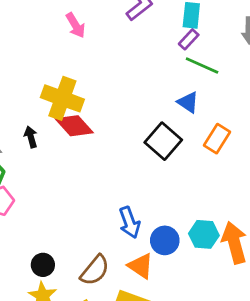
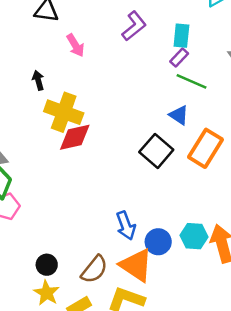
red diamond: (74, 126) -> (75, 137), turned -60
black arrow: (31, 137) -> (38, 80), moved
orange rectangle: (217, 139) -> (206, 148), size x1.4
orange triangle: (141, 266) -> (136, 265), size x1.4

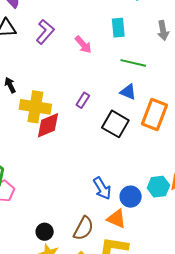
purple L-shape: (134, 26) -> (45, 32), moved
pink arrow: (75, 45) -> (83, 45), moved
purple rectangle: (179, 58) -> (83, 100), moved
orange triangle: (136, 265) -> (116, 219), size x0.7

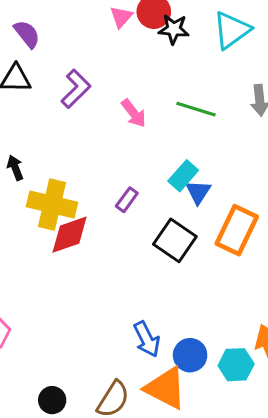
cyan rectangle: (118, 28) -> (183, 176), moved, turned 42
green line: (133, 63) -> (196, 109), moved
blue triangle: (128, 92) -> (198, 192), turned 36
cyan hexagon: (158, 187) -> (236, 365), moved
orange triangle: (116, 219) -> (166, 388), size x1.4

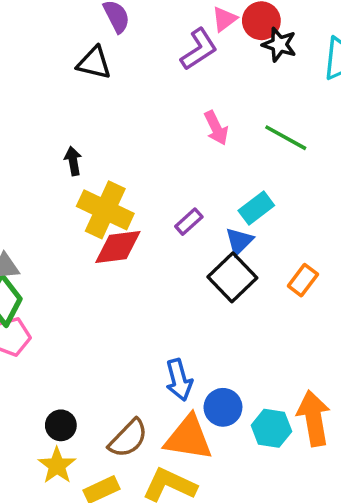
purple L-shape: (76, 89) -> (199, 49), moved
blue triangle: (198, 192) -> (239, 241), moved
orange rectangle: (237, 230) -> (303, 280), size x0.6
orange triangle: (166, 388) -> (189, 438), turned -30

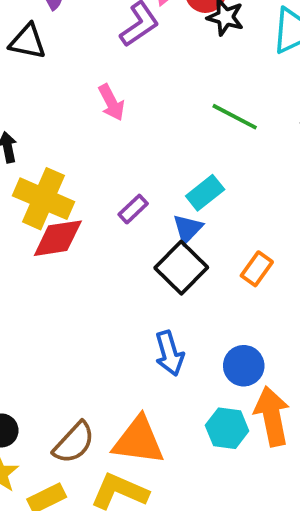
pink arrow: (216, 128) -> (111, 102), moved
blue arrow: (179, 380) -> (169, 353), moved
blue circle: (223, 407) -> (244, 366), moved

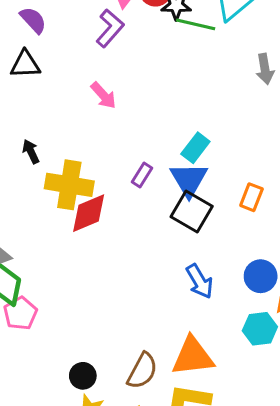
green line: (235, 117) -> (196, 24), moved
blue triangle: (188, 229) -> (189, 179), size x1.5

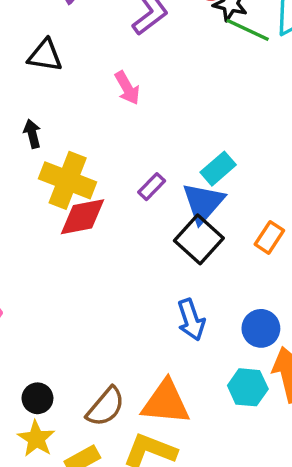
black triangle: (25, 64) -> (45, 55), moved

